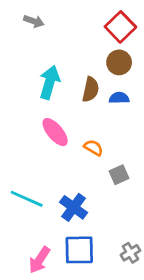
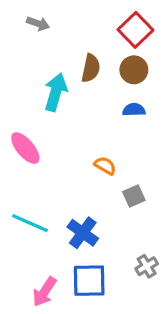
brown semicircle: (91, 89) -> (91, 68), moved
pink ellipse: (55, 132) -> (25, 148), moved
gray cross: (130, 253) -> (147, 266), moved

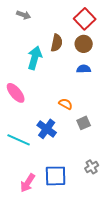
blue cross: (83, 233) -> (47, 129), moved

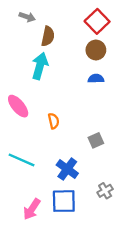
brown semicircle: (57, 43) -> (48, 36), moved
orange semicircle: (66, 104) -> (54, 121), moved, turned 48
blue cross: (47, 129) -> (67, 169), moved

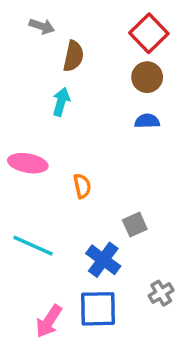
cyan arrow: (40, 66) -> (61, 102), size x0.7
pink ellipse: (18, 106) -> (28, 163), turned -40
gray square: (96, 140) -> (135, 225), moved

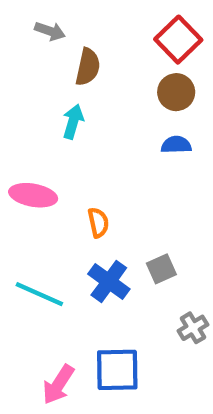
blue cross: (103, 260) -> (109, 281), moved
gray cross: (161, 293) -> (193, 328), moved

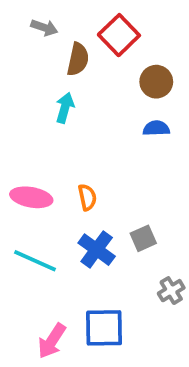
red square: (178, 40) -> (119, 35), moved
pink ellipse: (33, 195) -> (31, 197), moved

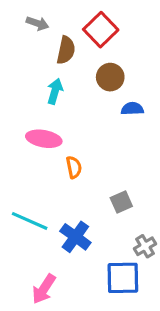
brown circle: (156, 82) -> (110, 77), moved
pink ellipse: (31, 197) -> (44, 139), moved
blue cross: (97, 250) -> (75, 237), moved
blue square: (104, 328) -> (123, 278), moved

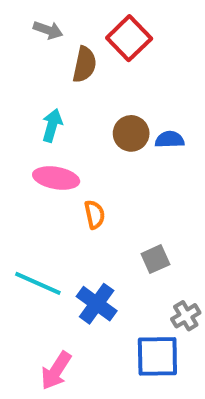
brown circle: (110, 77) -> (131, 133), moved
cyan arrow: (55, 91) -> (52, 125), moved

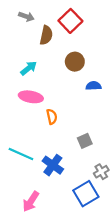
cyan arrow: (52, 125) -> (29, 68), turned 35
brown circle: (131, 133) -> (75, 62), moved
blue semicircle: (170, 140) -> (94, 86), moved
blue square: (157, 356) -> (86, 194), turned -30

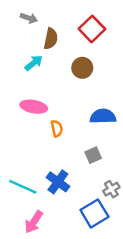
red square: (70, 21) -> (92, 29), moved
cyan arrow: (29, 68) -> (34, 63), moved
blue semicircle: (94, 86) -> (103, 116), moved, size x1.5
cyan line: (21, 154) -> (23, 187), moved

